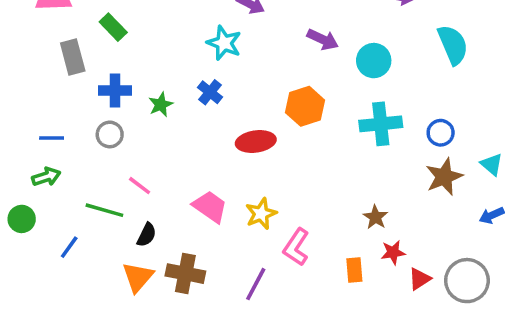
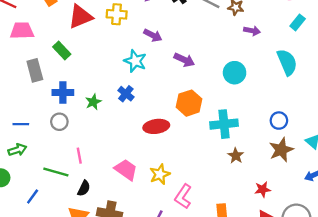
purple arrow: (323, 39) -> (184, 60), moved
cyan cross: (381, 124) -> (224, 124), moved
pink line: (140, 186) -> (79, 156), turned 42
brown star: (375, 217) -> (236, 156), moved
red star: (393, 252) -> (263, 189), moved

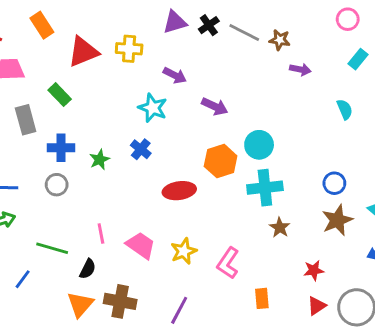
cyan semicircle: (287, 62) -> (345, 109), size x0.6
cyan circle: (235, 73) -> (259, 145), moved
pink line: (79, 156) -> (101, 233), moved
pink L-shape: (183, 196) -> (228, 263), moved

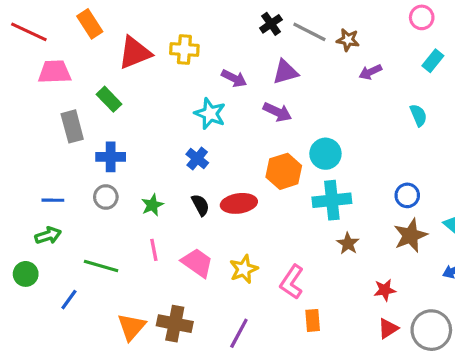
purple triangle: (175, 22) -> (285, 72), moved
purple arrow: (300, 69) -> (370, 72), turned 144
green star: (99, 160) -> (152, 205), moved
black semicircle: (88, 269) -> (200, 205), moved, turned -54
orange rectangle: (262, 298) -> (313, 320), moved

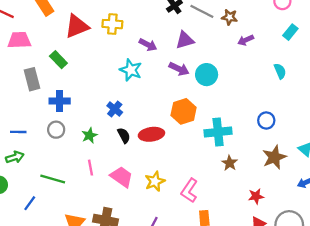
cyan circle: (325, 154) -> (207, 75), moved
blue cross: (197, 159) -> (115, 109), moved
blue circle: (407, 195) -> (266, 120), moved

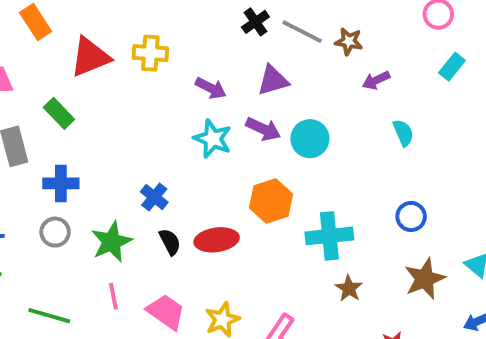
cyan star: (131, 70) -> (213, 139), moved
cyan semicircle: (280, 71) -> (403, 133), moved
green star: (89, 135) -> (111, 242), size x1.5

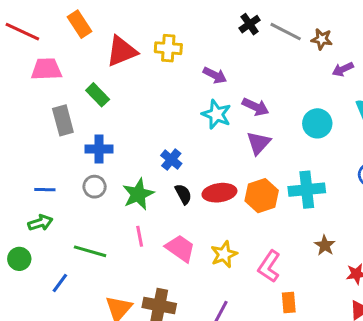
purple triangle: (273, 80) -> (259, 143), moved, turned -32
cyan circle: (310, 139) -> (317, 123), moved
orange hexagon: (271, 201) -> (262, 196), moved
brown star: (349, 288) -> (325, 245), moved

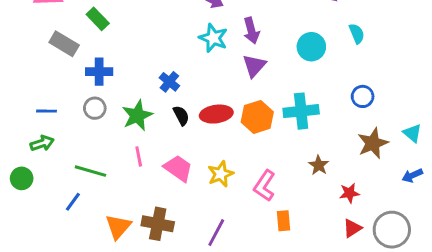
purple arrow: (256, 107) -> (251, 31), turned 50
gray rectangle: (63, 120) -> (64, 44), turned -44
blue line: (60, 283) -> (73, 202), moved

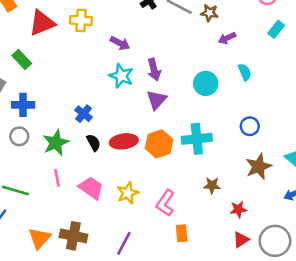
brown star: (319, 165) -> (212, 185), turned -30

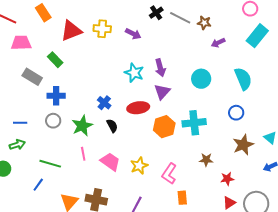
cyan rectangle: (276, 29) -> (257, 36), size x1.6
purple arrow: (120, 43) -> (133, 34), moved
cyan semicircle: (245, 72) -> (243, 79), moved, size x1.6
red ellipse: (124, 141) -> (138, 108), moved

